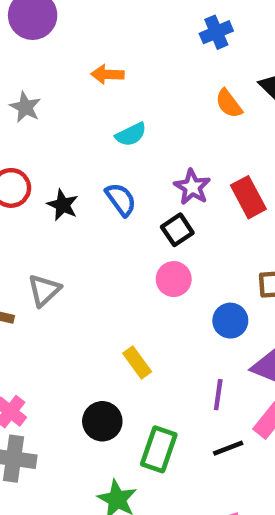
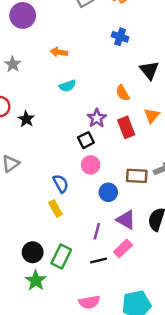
blue cross: (216, 32) -> (120, 37), turned 35
orange semicircle: (229, 104) -> (123, 93), moved
blue semicircle: (121, 199) -> (61, 184), moved
pink circle: (174, 279) -> (91, 165), moved
black circle: (102, 421) -> (33, 252), moved

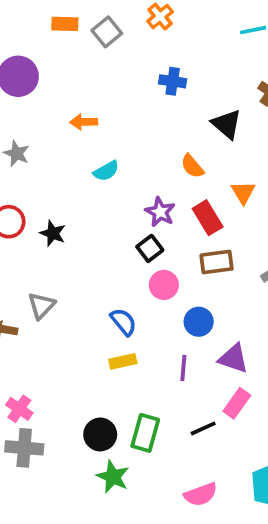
brown rectangle: (137, 176) -> (217, 262), moved
yellow rectangle: (56, 209) -> (123, 361), turned -63
purple line: (97, 231) -> (183, 368), moved

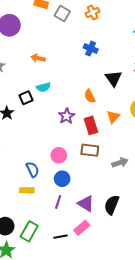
gray square: (107, 32) -> (62, 14), turned -35
black square: (150, 248) -> (26, 98), moved
blue circle: (199, 322) -> (62, 179), moved

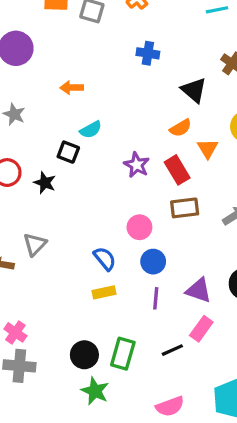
orange semicircle: (90, 96) -> (181, 128), moved, turned -80
black square: (26, 98) -> (68, 152), turned -32

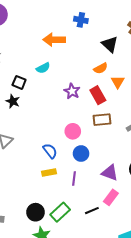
orange arrow: (72, 88) -> (54, 40), moved, size x1.5
black square: (68, 152) -> (19, 82), moved
purple line: (156, 298) -> (74, 179), moved
green rectangle: (123, 354) -> (60, 212), turned 30

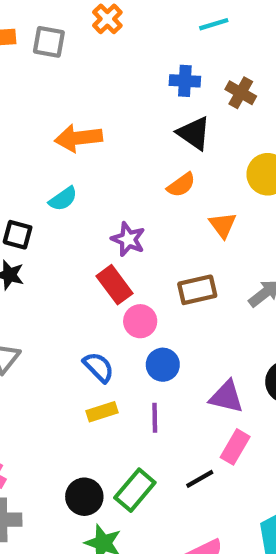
blue cross: (81, 20) -> (185, 81), moved
orange triangle: (118, 82) -> (223, 225), moved
red rectangle: (98, 95) -> (115, 285), moved

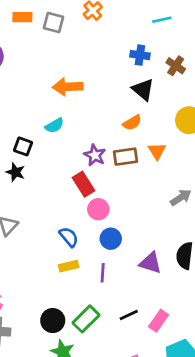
brown rectangle: (197, 290) -> (126, 157), moved
pink rectangle: (235, 447) -> (159, 321), moved

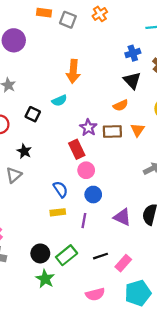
blue cross: (140, 55) -> (133, 53), turned -32
orange arrow: (68, 87) -> (73, 71), turned -90
black star: (16, 172) -> (24, 151), moved

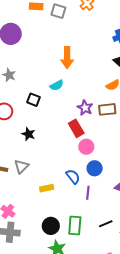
gray triangle: (14, 175) -> (21, 166), moved
blue semicircle: (60, 189) -> (73, 177), moved
yellow rectangle: (58, 212) -> (47, 188), moved
green rectangle: (67, 255) -> (75, 226), turned -42

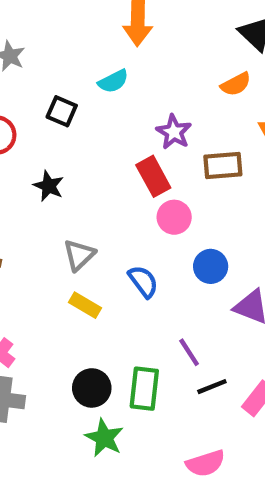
brown rectangle: (107, 109) -> (223, 165), moved
gray triangle: (21, 166) -> (79, 255), moved
blue circle: (95, 168) -> (211, 266), moved
yellow rectangle: (47, 188) -> (85, 305), turned 40
purple line: (88, 193) -> (189, 352), moved, turned -40

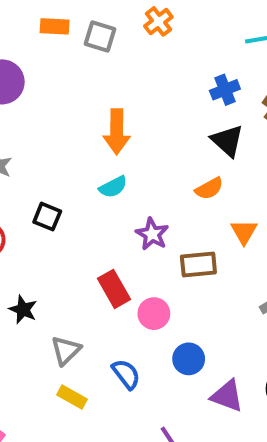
cyan semicircle: (113, 81) -> (113, 187), moved
red rectangle: (153, 176) -> (114, 289), moved
black star: (49, 186) -> (23, 310), moved

